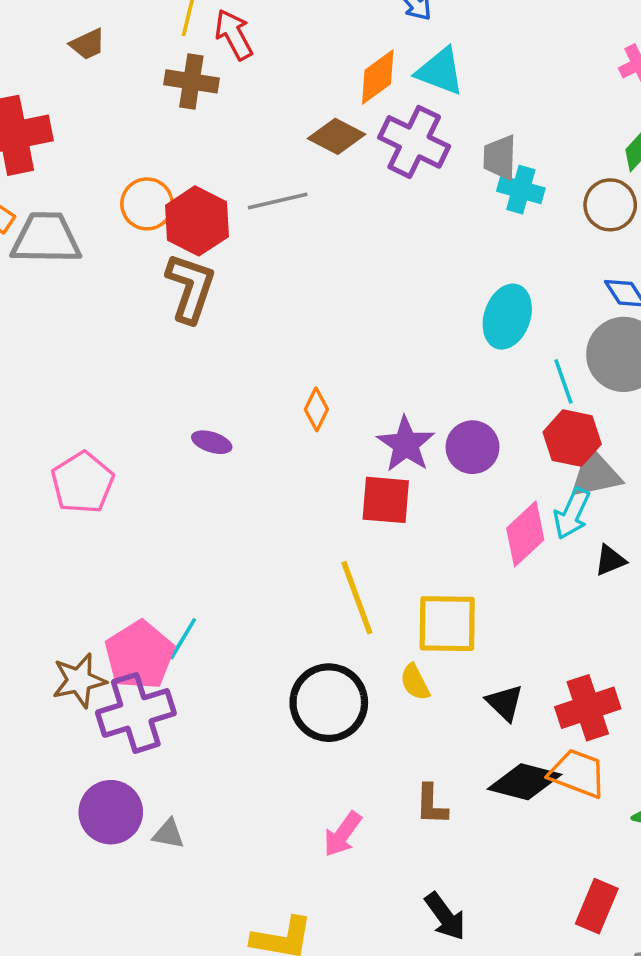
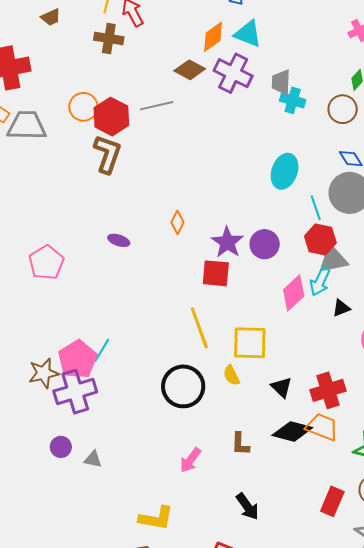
purple circle: (111, 812) -> (61, 447), size x0.6

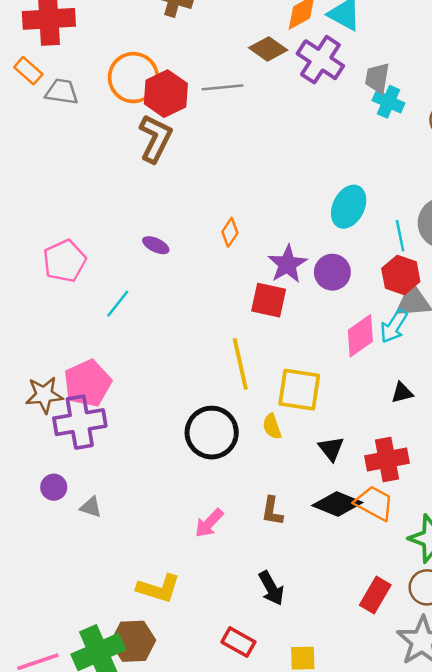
orange circle: (83, 107) -> (133, 78), size x1.4
gray trapezoid: (27, 126) -> (62, 92), size x0.7
cyan ellipse: (285, 171) -> (349, 207), moved
black triangle: (341, 308) -> (402, 393), moved
cyan line: (102, 350) -> (118, 304), moved

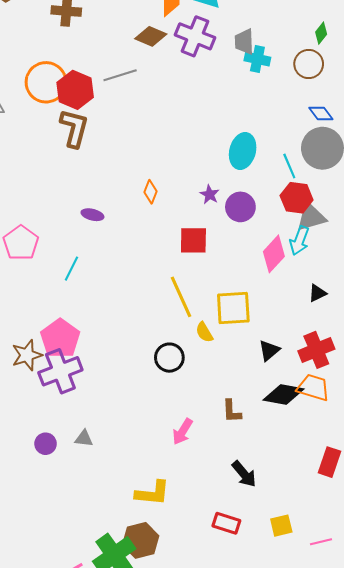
purple star: (287, 264) -> (210, 194), moved, size x0.6
yellow semicircle: (272, 426) -> (204, 332), moved
black circle: (212, 433) -> (169, 358), size x0.7
black triangle: (331, 449) -> (269, 350), turned 40
purple circle: (54, 487) -> (46, 444), moved

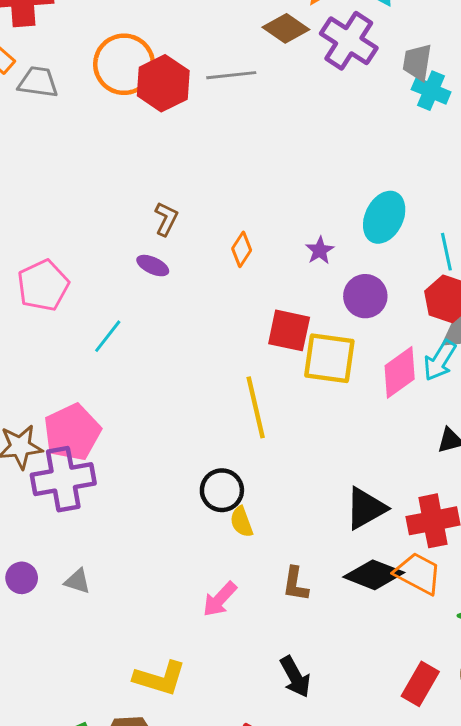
brown L-shape: (74, 128) -> (166, 219), moved, size x0.6
purple star: (210, 194) -> (320, 250), moved
yellow square: (233, 308) -> (329, 358), moved
yellow semicircle: (204, 332) -> (241, 522), moved
black triangle: (269, 350) -> (366, 508), size x1.4

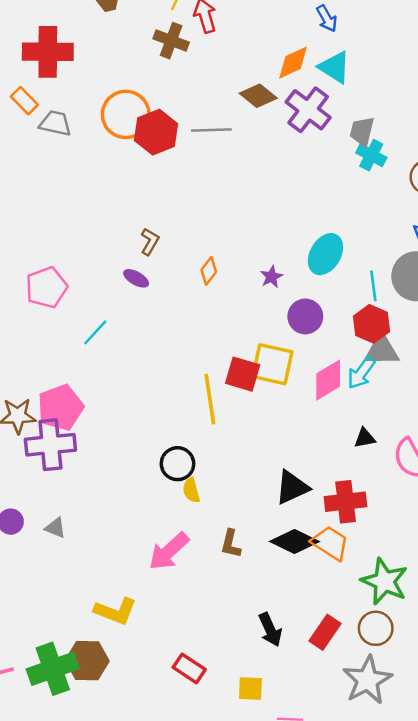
red square: (289, 330) -> (243, 374), moved
pink arrow: (220, 599) -> (169, 551), size x1.4
black arrow: (295, 677) -> (270, 630), moved

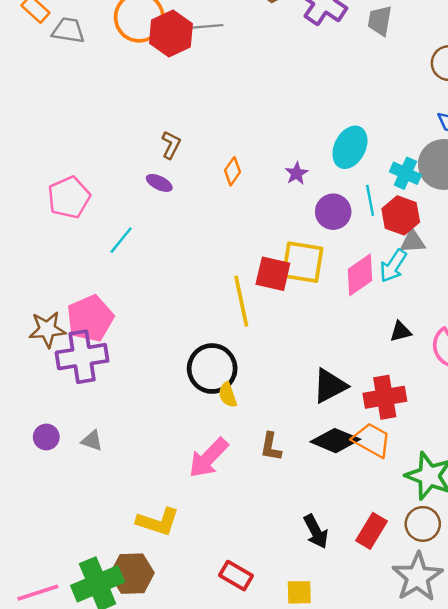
gray line: (211, 130) -> (203, 27), moved
cyan cross: (371, 155) -> (405, 173), moved
cyan line: (373, 286) -> (370, 200), moved
gray triangle: (382, 350) -> (413, 241), size x0.7
black circle: (177, 464) -> (212, 369), size x1.4

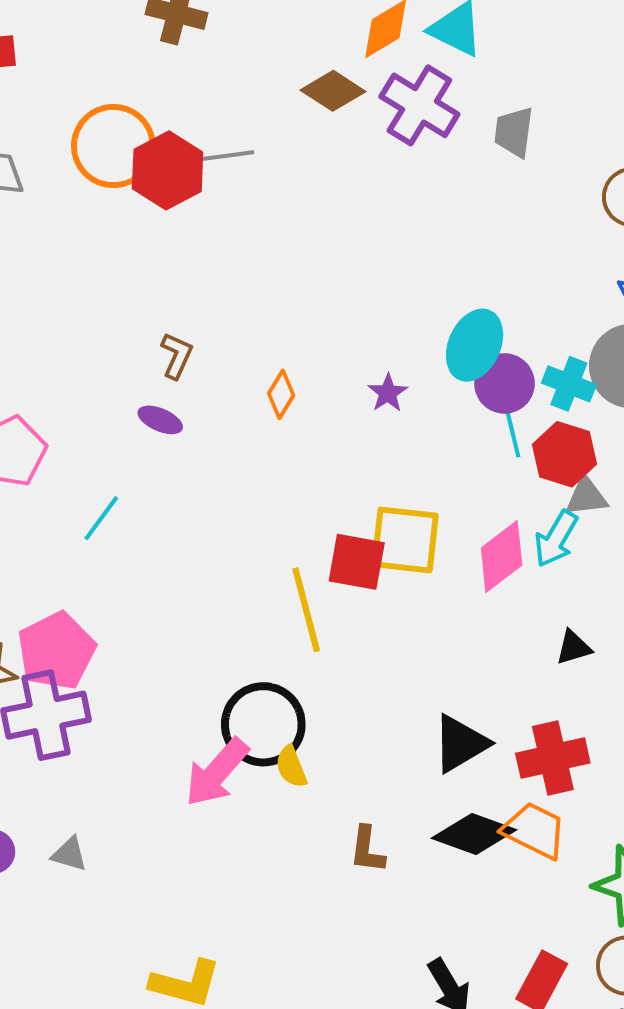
purple circle: (333, 212) -> (504, 383), moved
pink arrow: (208, 458) -> (217, 772), moved

